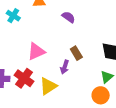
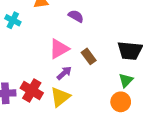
pink triangle: (36, 52) -> (59, 49), moved
purple arrow: (65, 67) -> (64, 73), moved, turned -144

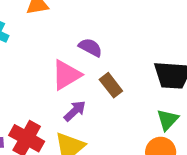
purple semicircle: (76, 16) -> (90, 47), moved

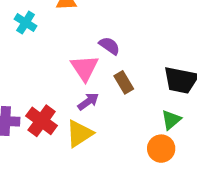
pink triangle: (66, 75) -> (85, 68), turned -40

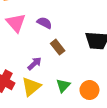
pink triangle: (85, 68) -> (16, 23), moved
green triangle: (171, 120) -> (63, 86), moved

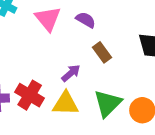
green triangle: (63, 86) -> (108, 103), size x1.5
yellow triangle: (31, 87) -> (66, 103), turned 40

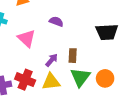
pink triangle: (48, 19) -> (26, 38), moved
brown rectangle: (102, 52) -> (73, 56), moved, turned 48

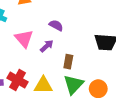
purple arrow: (52, 60) -> (47, 46), moved

